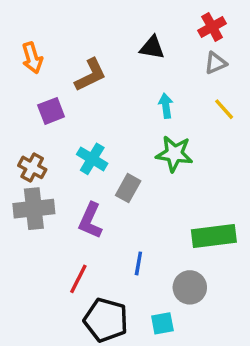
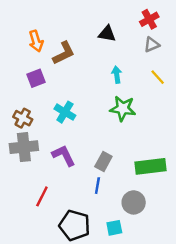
orange arrow: (32, 58) -> (36, 41), moved
gray rectangle: (128, 188) -> (103, 161), moved
purple L-shape: (90, 221) -> (64, 155), turned 130
red line: (78, 279) -> (42, 196), moved

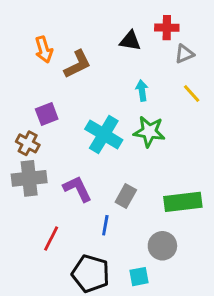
red cross: (149, 19) -> (167, 28), moved, turned 30
purple square: (36, 78) -> (47, 114), moved
cyan cross: (65, 112) -> (104, 134), moved, size x1.4
blue line: (97, 186) -> (105, 225), moved

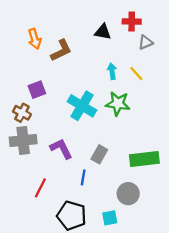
yellow line: (192, 93) -> (136, 74), moved

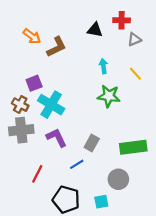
orange arrow: (35, 39) -> (32, 36), turned -36
yellow line: (136, 74) -> (135, 74), moved
cyan cross: (82, 106) -> (51, 105), moved
blue line: (83, 177) -> (77, 164), turned 48

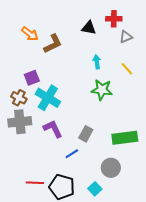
red line: (37, 174) -> (35, 183), moved, turned 66
cyan square: (101, 202) -> (95, 189), turned -32

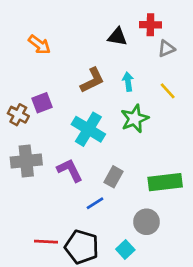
brown L-shape: (53, 44) -> (92, 80), moved
green star: (102, 90) -> (135, 119), turned -30
brown cross: (19, 98) -> (18, 115), moved
cyan cross: (48, 98) -> (88, 129), moved

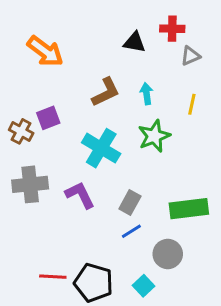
orange arrow: (39, 45) -> (45, 51), size x1.4
yellow line: (168, 91) -> (192, 104), turned 54
blue line: (95, 203) -> (131, 231), moved

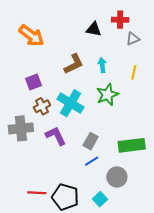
brown cross: (21, 131) -> (42, 106), moved, turned 35

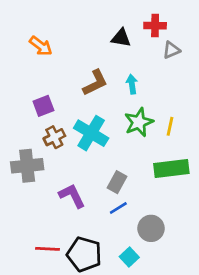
orange arrow: (31, 36) -> (41, 46), size x0.7
yellow line: (134, 72) -> (170, 126), moved
purple L-shape: (56, 136) -> (72, 196), moved
green rectangle: (132, 145) -> (171, 168), moved

